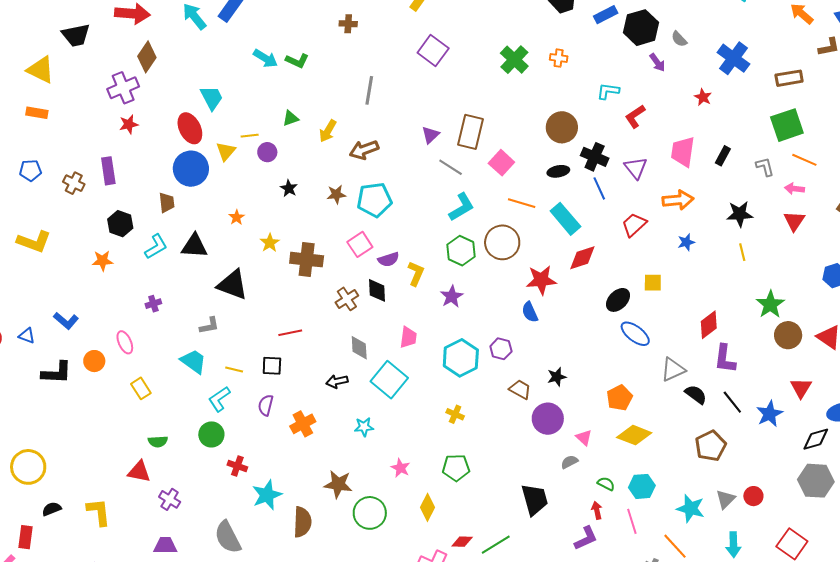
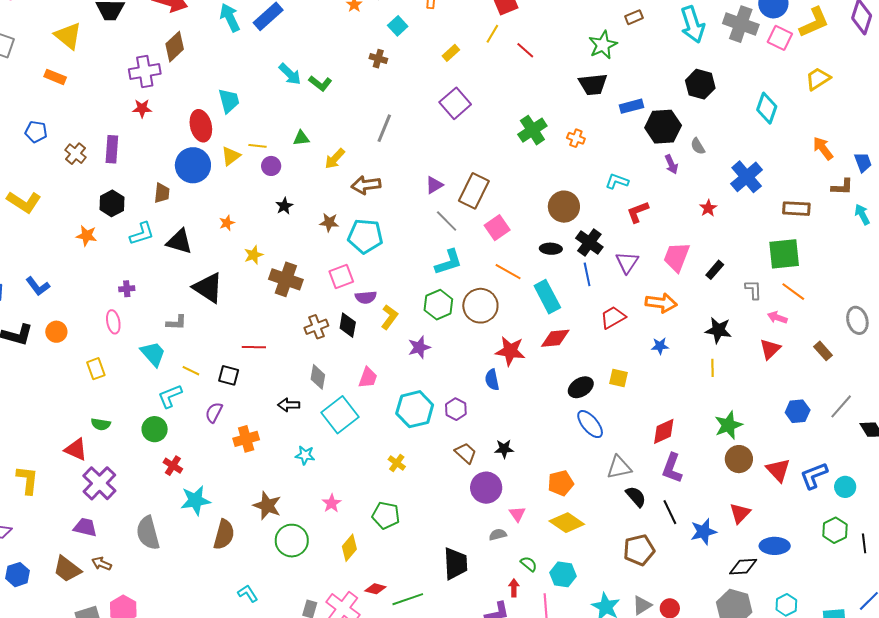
pink ellipse: (125, 342) -> (113, 322), moved
purple cross: (170, 499) -> (99, 483), size x1.6

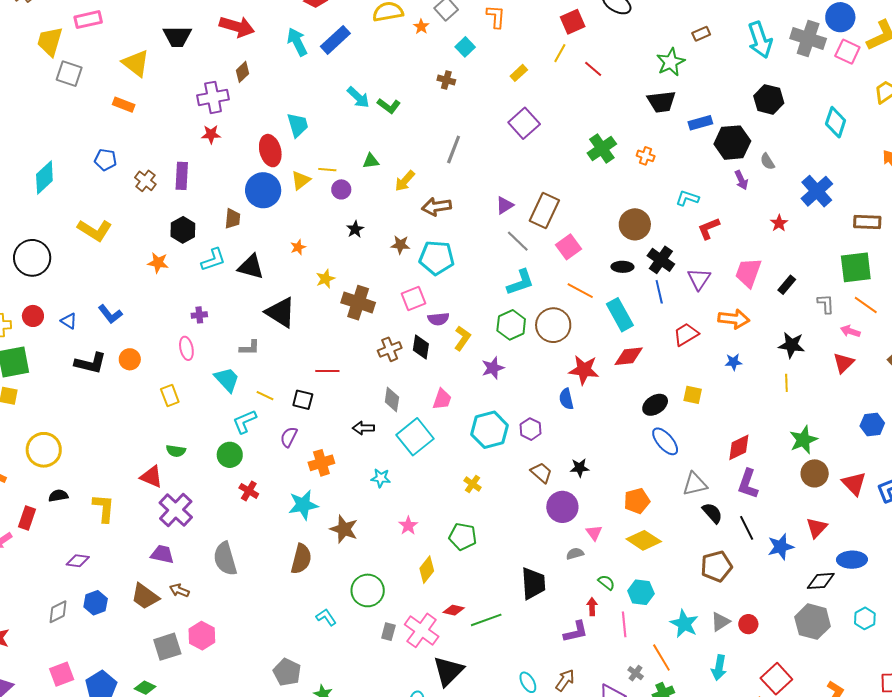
brown diamond: (175, 47) -> (242, 72), size x0.7
cyan star: (195, 500) -> (303, 505), moved
green circle: (292, 541) -> (368, 590), moved

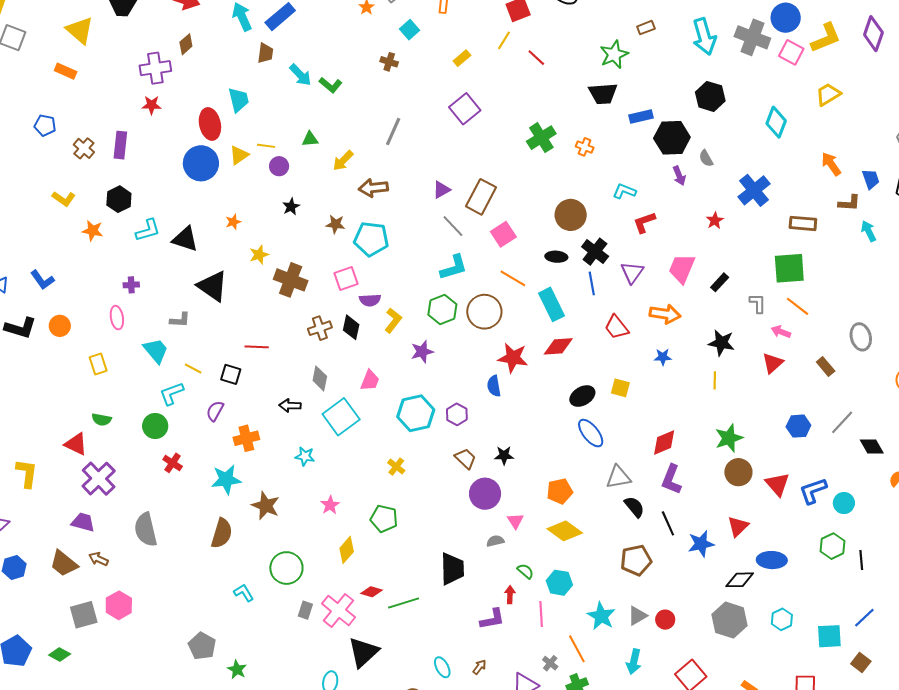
brown trapezoid: (233, 219) -> (265, 53), moved
yellow L-shape: (95, 230) -> (64, 199), moved, size x0.7
red trapezoid: (686, 334) -> (617, 327), turned -100
brown arrow: (565, 680) -> (479, 667), size x0.7

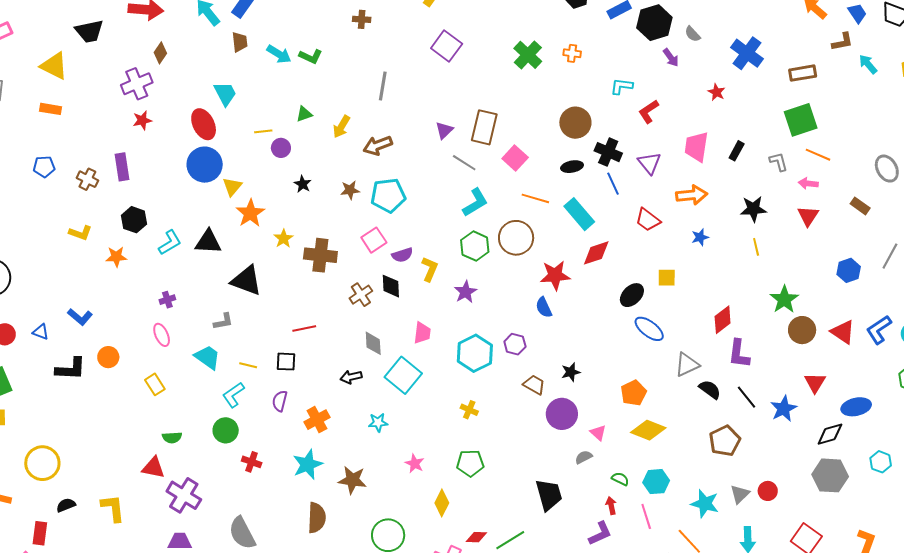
yellow triangle: (239, 155) -> (232, 187), moved
orange star: (233, 222) -> (250, 213), size x1.8

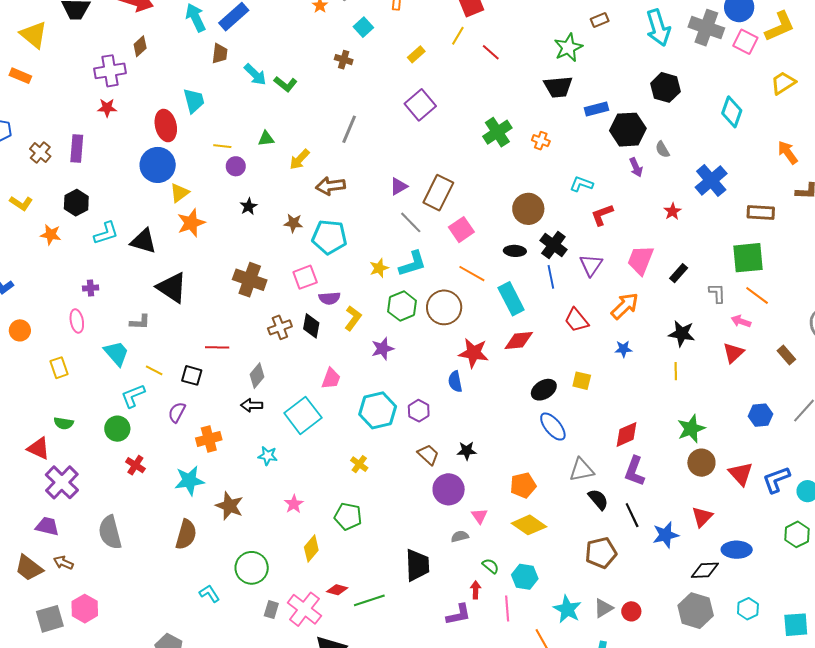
orange arrow: (692, 195) -> (625, 306), turned -52
yellow star: (284, 239) -> (379, 268), moved
gray diamond: (373, 343) -> (257, 376), moved, turned 30

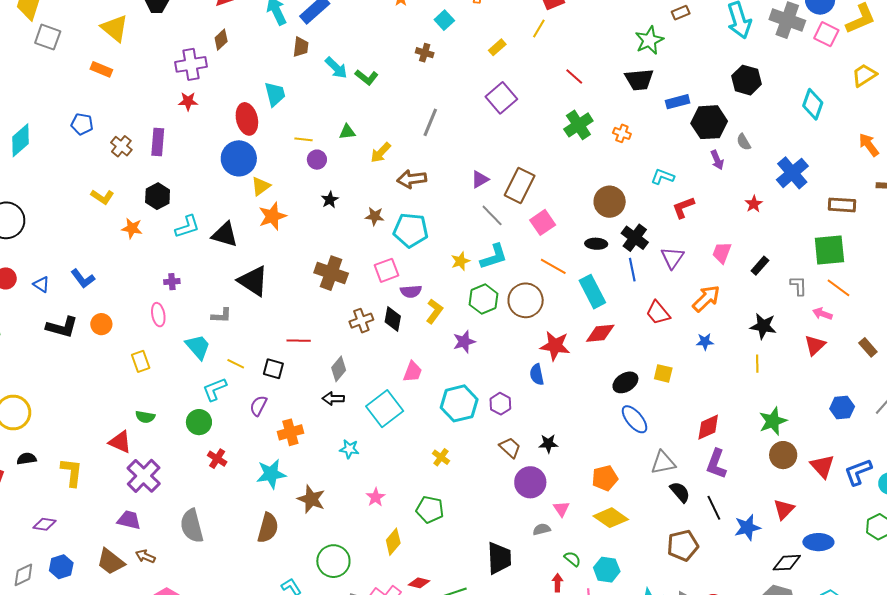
red line: (491, 52) -> (574, 76), moved
pink trapezoid: (641, 260) -> (722, 253), size x0.7

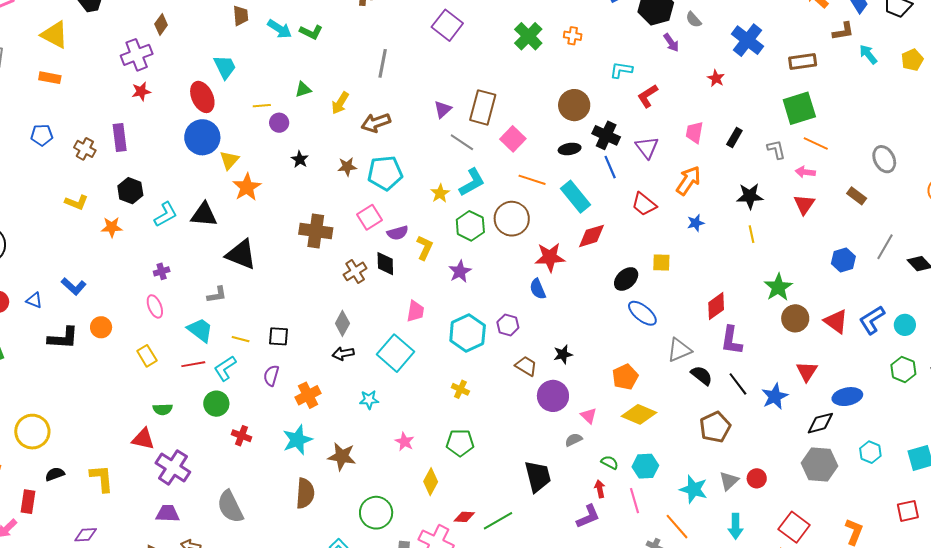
red line: (299, 341) -> (193, 364), moved

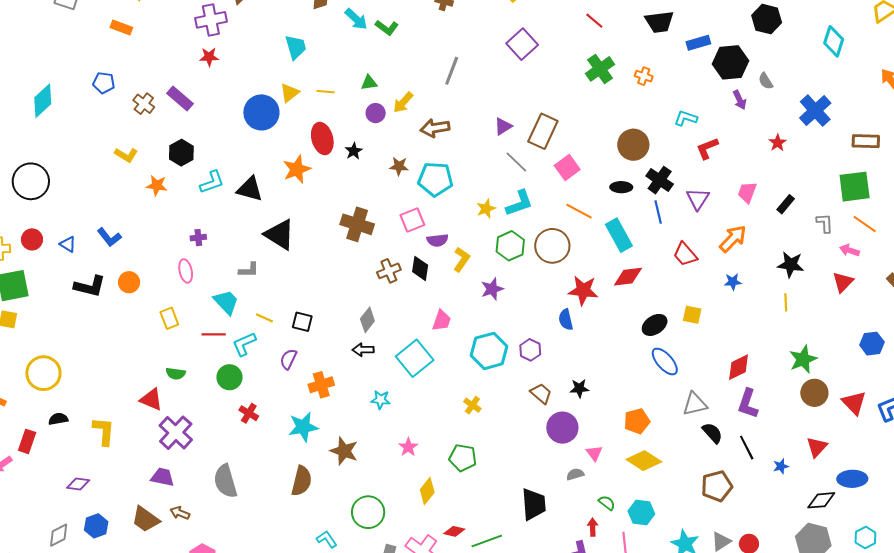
red ellipse: (202, 97) -> (322, 138), moved
purple circle: (279, 123) -> (376, 113), moved
purple rectangle: (120, 137) -> (180, 98), turned -52
yellow triangle: (229, 160) -> (289, 93), moved
blue star: (775, 397) -> (781, 466), size x0.6

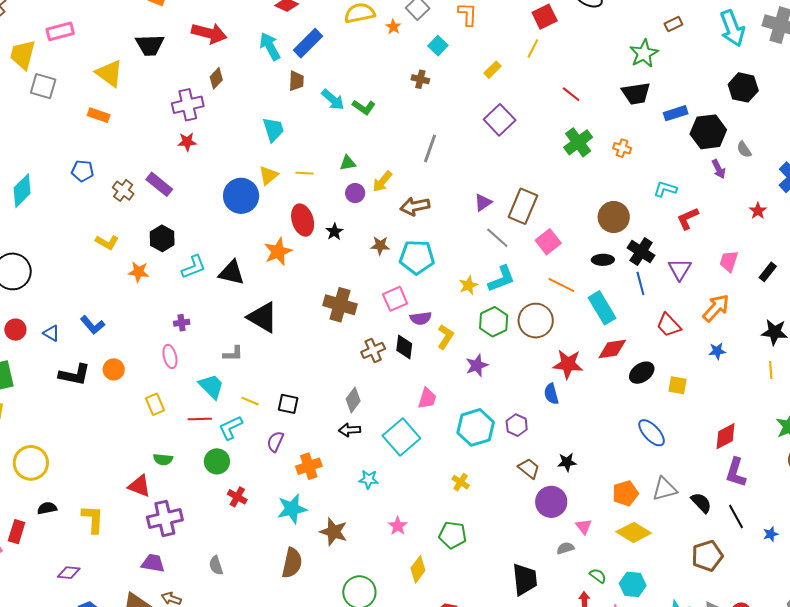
black ellipse: (655, 325) -> (642, 373), moved
gray triangle: (695, 404) -> (664, 489), moved
purple cross: (176, 433) -> (165, 518), turned 36
gray semicircle: (225, 481) -> (216, 565), size x0.6

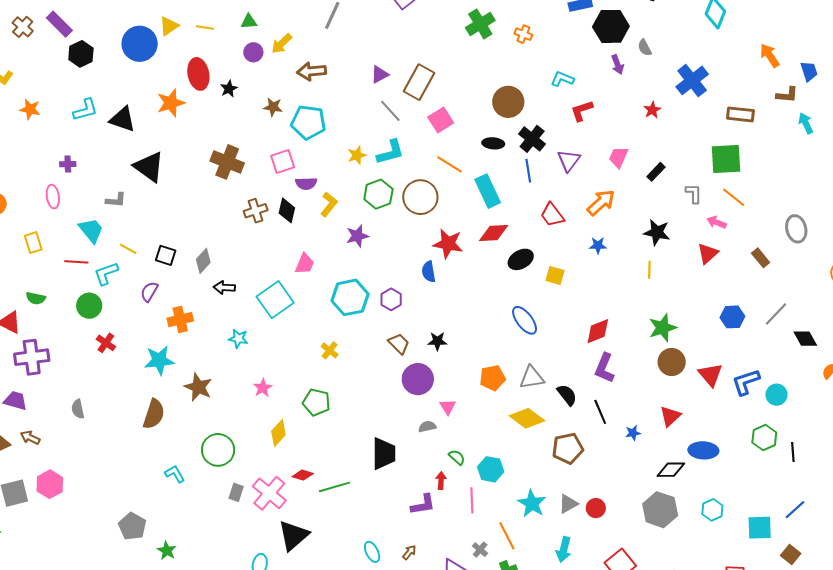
black hexagon: (162, 238) -> (81, 54), moved
gray diamond: (353, 400) -> (203, 261), moved
yellow diamond: (634, 532) -> (527, 418), moved

